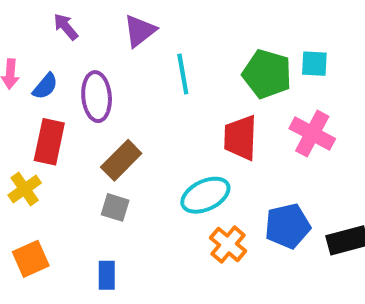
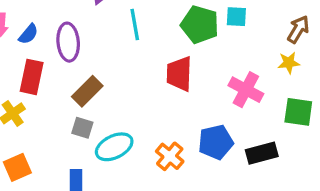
pink cross: (312, 134) -> (246, 90), moved
cyan ellipse: (205, 195) -> (114, 147), moved

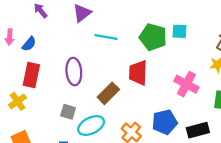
cyan line: (135, 25) -> (106, 37), turned -70
purple ellipse: (68, 42) -> (74, 72), moved
brown rectangle: (87, 91) -> (108, 93), moved

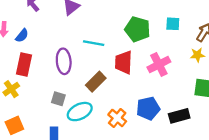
cyan square: (179, 31) -> (173, 24), moved
cyan line: (106, 37) -> (94, 43), moved
pink cross: (186, 84) -> (159, 65), moved, turned 35

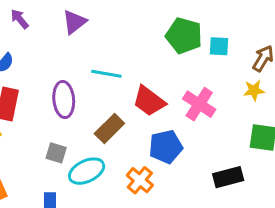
green pentagon: (137, 29) -> (184, 36), moved
red trapezoid: (124, 62) -> (149, 101), turned -55
pink cross: (159, 65) -> (199, 104), turned -30
blue pentagon: (148, 108) -> (166, 147), moved

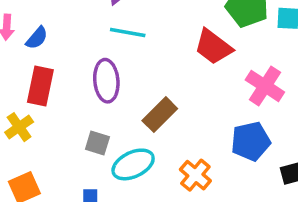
cyan line: (106, 74) -> (128, 33), moved
red trapezoid: (149, 101) -> (213, 47), moved
blue pentagon: (166, 147) -> (251, 141), moved

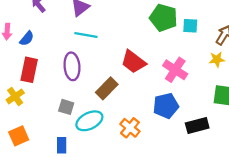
red trapezoid: (213, 47) -> (133, 62), moved

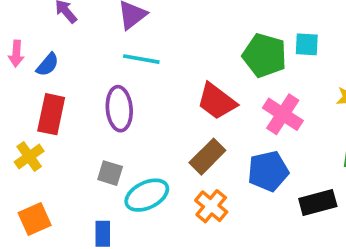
green pentagon: (164, 18) -> (264, 55), moved
brown rectangle: (107, 88) -> (207, 157), moved

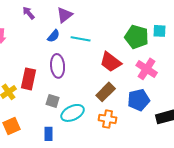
cyan line: (141, 59) -> (81, 39), moved
blue semicircle: (48, 65) -> (54, 36), moved
red rectangle: (51, 114) -> (29, 79), moved
orange cross: (211, 206) -> (108, 119), turned -30

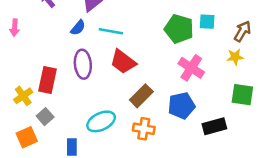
red trapezoid: (111, 62) -> (123, 62), moved
gray square: (53, 101) -> (45, 117), moved, turned 32

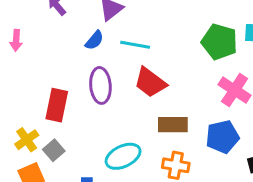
yellow cross: (23, 96) -> (27, 140), moved
brown rectangle: (141, 96) -> (173, 125), turned 45

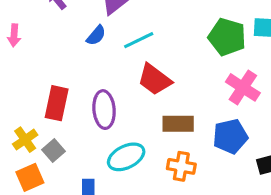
cyan line: (135, 45) -> (139, 40), turned -36
purple ellipse: (100, 85) -> (104, 110), moved

